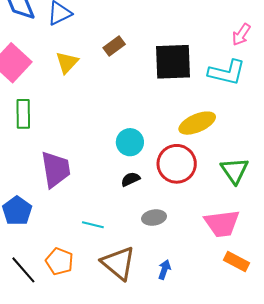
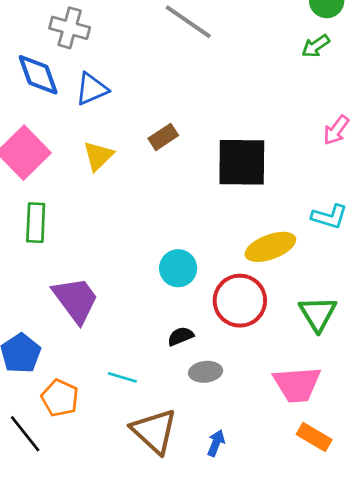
cyan L-shape: (227, 72) -> (329, 217), moved, size x0.7
purple trapezoid: (56, 169) -> (76, 300), turned -30
black semicircle: (130, 179) -> (181, 336), moved
orange pentagon: (59, 261) -> (60, 398), moved

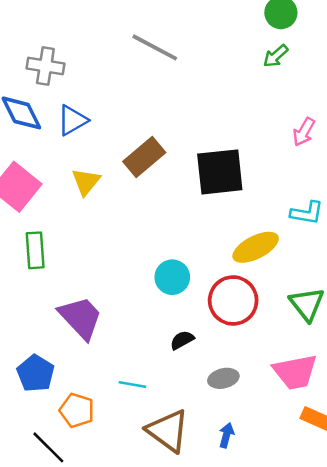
brown rectangle: (163, 137) -> (144, 157), size x1.5
gray ellipse: (206, 372) -> (223, 378), moved

